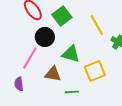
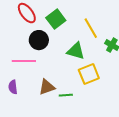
green triangle: (71, 54) -> (76, 51), moved
pink line: (30, 58) -> (24, 61), turned 60
brown triangle: (53, 74) -> (47, 87), moved, turned -30

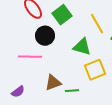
purple semicircle: (13, 87) -> (18, 92), moved, turned -120

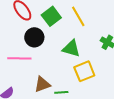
yellow line: (97, 24) -> (78, 16), moved

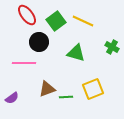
yellow line: (78, 16) -> (83, 21), turned -35
yellow square: (84, 71) -> (93, 89), moved

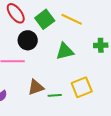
green cross: (112, 47) -> (101, 45), turned -32
green triangle: (76, 53) -> (65, 51), turned -30

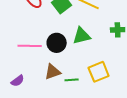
black circle: (28, 40) -> (57, 43), moved

